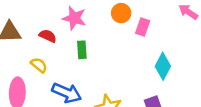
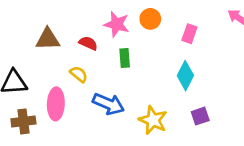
orange circle: (121, 13) -> (150, 19), moved
cyan diamond: (163, 66) -> (185, 76), moved

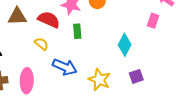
pink rectangle: (189, 34) -> (153, 21), moved
red semicircle: (88, 43) -> (49, 20), size x1.5
pink ellipse: (56, 104) -> (27, 81), moved

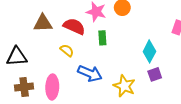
purple square: (136, 76) -> (155, 74), moved

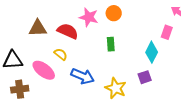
green rectangle: (102, 38) -> (111, 44), moved
cyan diamond: (149, 51) -> (152, 52), moved
pink ellipse: (52, 87) -> (44, 70), moved, turned -55

